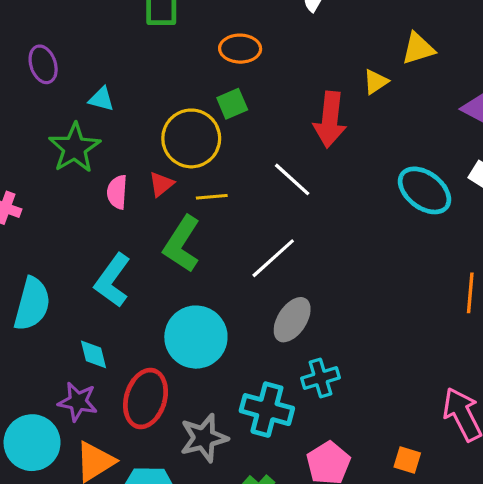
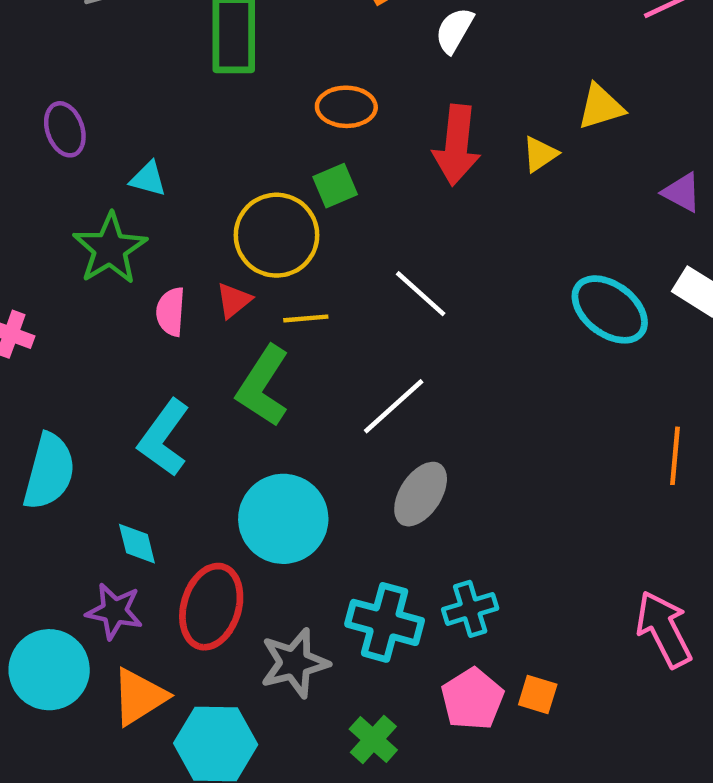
red arrow: (330, 120) -> (457, 145), moved
cyan cross: (320, 378) -> (470, 609), moved
orange square: (407, 460) -> (538, 694), moved

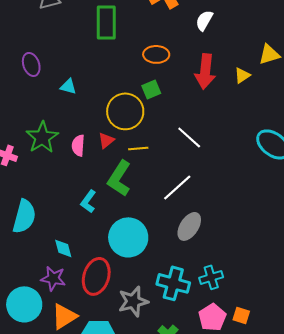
green star: (110, 249) -> (42, 137), moved
cyan L-shape: (164, 438) -> (88, 201), moved, size x0.7

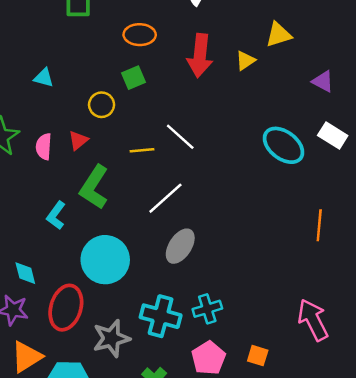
cyan triangle: (68, 86) -> (44, 78), moved
yellow circle: (125, 111) -> (102, 105), size x0.6
yellow line: (138, 148) -> (142, 150), moved
orange square: (241, 315) -> (258, 356), moved

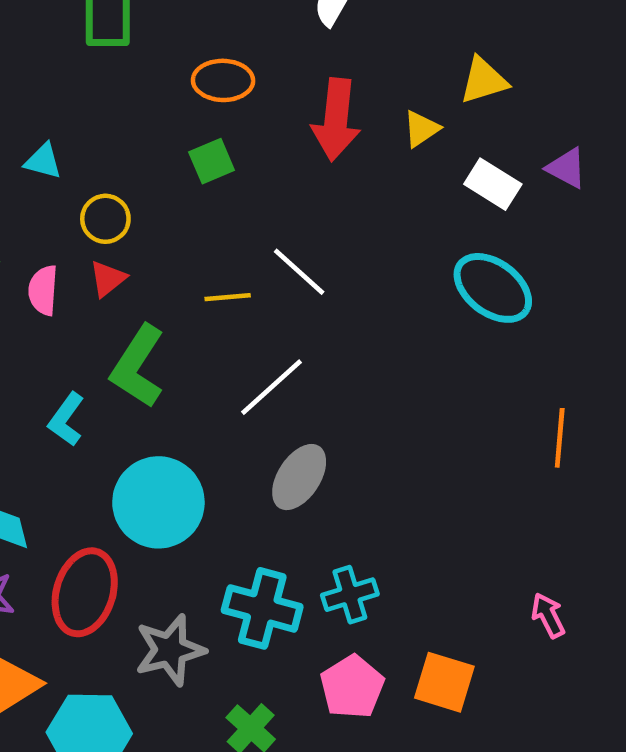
yellow circle: (102, 105) -> (105, 219), moved
white rectangle: (333, 135) -> (493, 184), moved
pink arrow: (313, 320) -> (548, 615), size x0.6
orange square: (258, 356) -> (444, 682), size x1.5

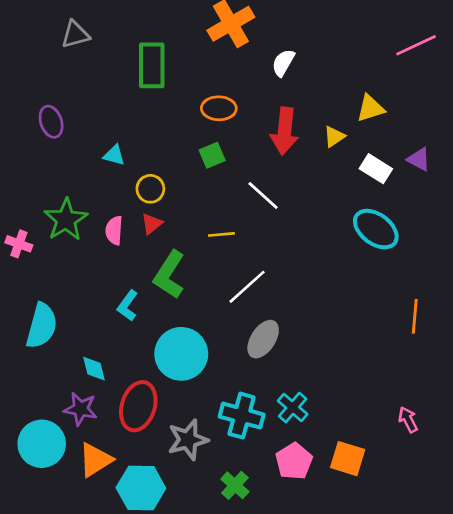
white line: (299, 272) -> (263, 196), moved
cyan cross: (350, 595) -> (293, 408), turned -32

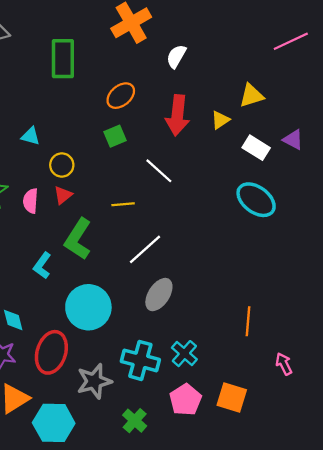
orange ellipse: (219, 108) -> (121, 96), turned -40
orange line: (415, 316) -> (248, 321), moved

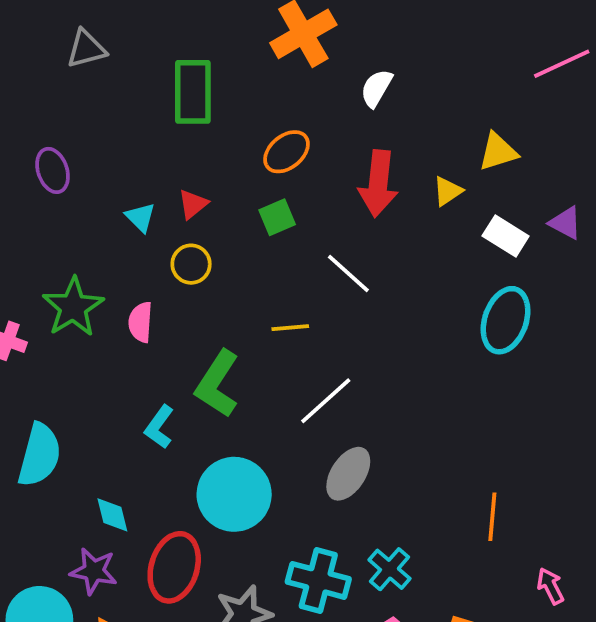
cyan triangle: (31, 136) -> (140, 217), turned 30
red triangle: (63, 195) -> (193, 204), moved
cyan ellipse: (256, 200) -> (506, 320), turned 72

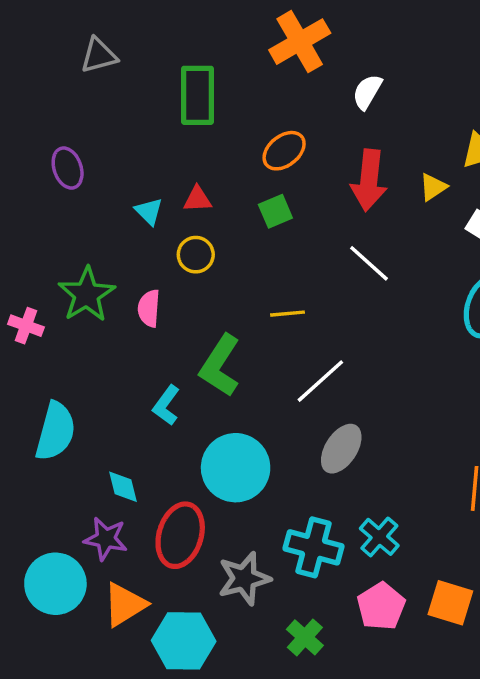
red triangle: (193, 204) -> (197, 199), turned 36
white line: (348, 273) -> (369, 263), moved

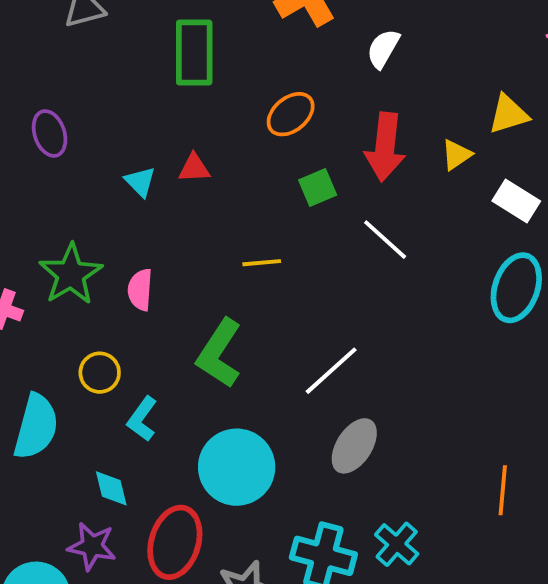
green square: (275, 211) -> (318, 187), moved
yellow circle: (196, 255) -> (100, 373), moved
yellow line: (288, 314) -> (262, 263), moved
cyan L-shape: (166, 405) -> (142, 419), moved

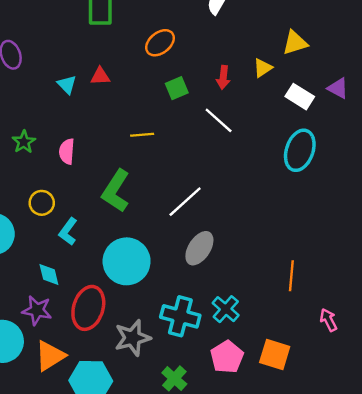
red arrow: (385, 147) -> (223, 77), moved, size x0.6
green star: (71, 274) -> (24, 142), size x0.6

